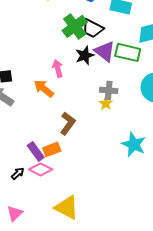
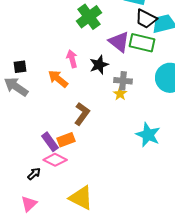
black trapezoid: (93, 28) -> (146, 19), moved
black star: (85, 55) -> (99, 65), moved
black arrow: (18, 173) -> (34, 174), moved

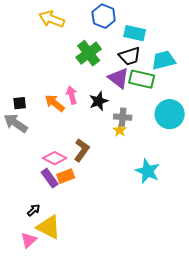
black trapezoid: (146, 19) -> (130, 56), moved, turned -45
orange arrow: (58, 79) -> (55, 103), moved
pink diamond: (55, 160) -> (55, 158), moved
yellow triangle: (81, 198) -> (49, 227), moved

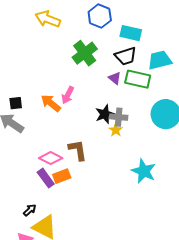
purple triangle: (119, 78) -> (115, 78), size x0.6
pink arrow: (72, 95) -> (68, 95), turned -138
black star: (99, 101) -> (105, 114), moved
brown L-shape: (82, 150) -> (78, 150), turned -45

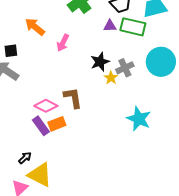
purple triangle: (115, 78) -> (110, 26), turned -40
orange arrow: (51, 103) -> (35, 27), moved
gray cross: (119, 117) -> (125, 68), moved, turned -30

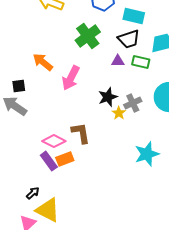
green rectangle: (133, 27) -> (141, 62), size x0.7
pink arrow: (63, 43) -> (71, 78), size x1.4
cyan star: (139, 119) -> (147, 154), turned 30

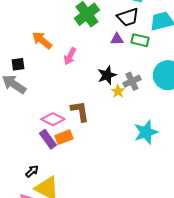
pink arrow: (71, 78) -> (70, 56), size x0.7

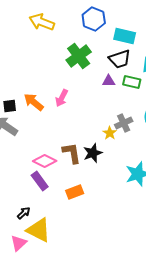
orange arrow: (42, 40) -> (34, 102), moved
black star: (107, 75) -> (93, 153), moved
orange rectangle: (64, 137) -> (75, 192), moved

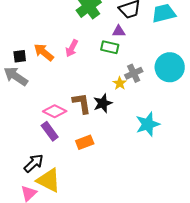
green rectangle: (132, 82) -> (110, 47), moved
black arrow: (24, 213) -> (34, 163), size x1.5

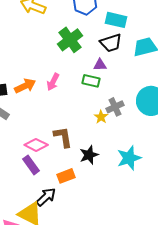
orange arrow: (44, 52) -> (25, 86), turned 115
black star: (103, 103) -> (89, 155), moved
black arrow: (34, 163) -> (46, 197), moved

